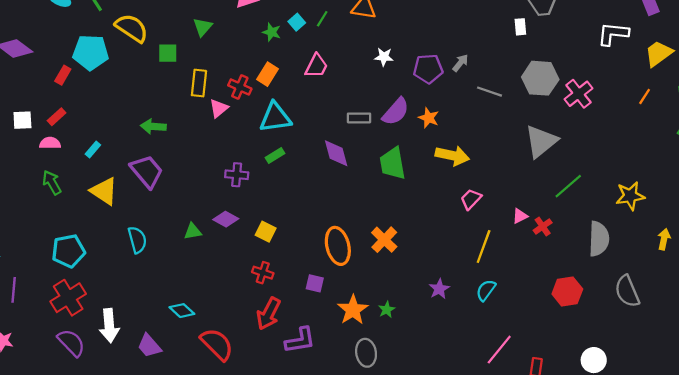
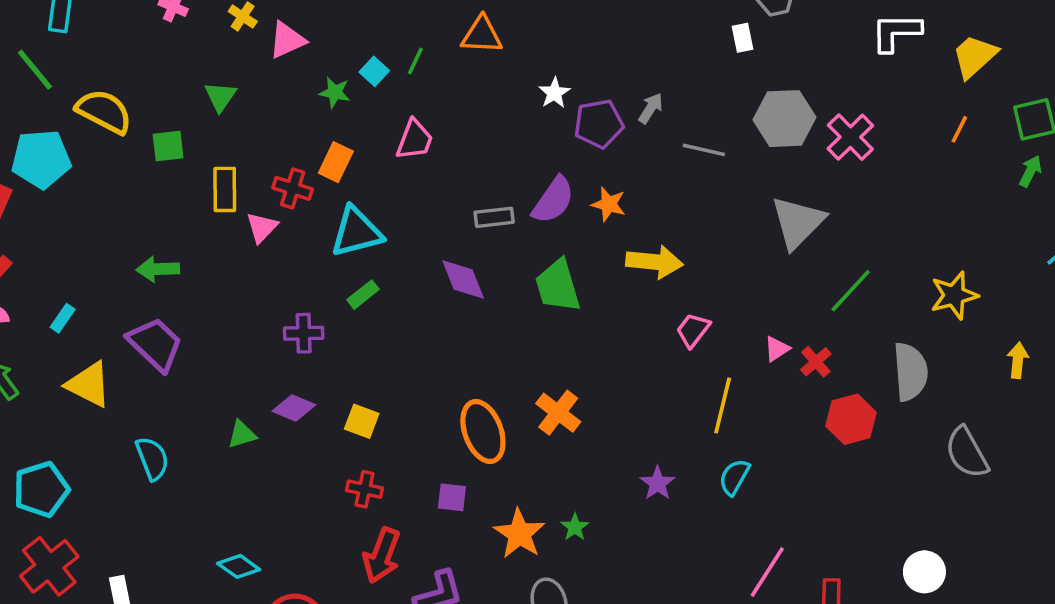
white star: (384, 57) -> (554, 93), moved, turned -30
red hexagon: (567, 292) -> (851, 419), moved

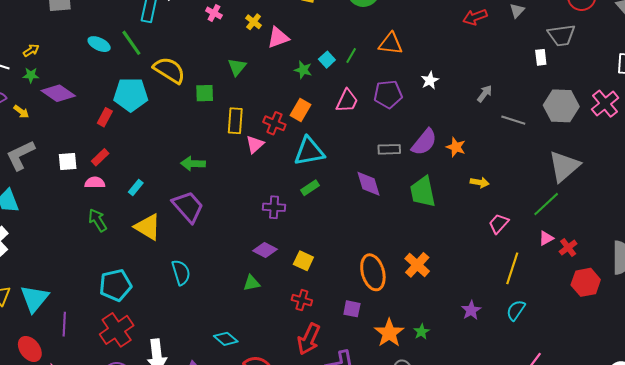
purple pentagon: (599, 124) -> (388, 94), moved
pink cross: (850, 137) -> (605, 104), moved
yellow arrow: (654, 262) -> (480, 182), size x0.6
green line: (851, 291) -> (546, 204), moved
green triangle: (242, 434) -> (252, 283), moved

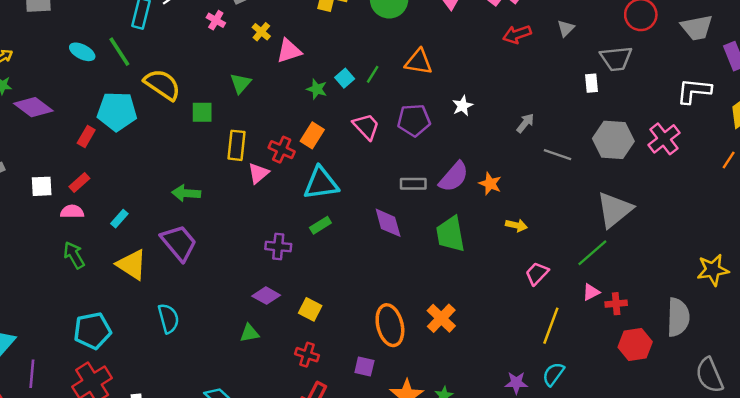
pink trapezoid: (347, 101) -> (366, 126), turned -70
red cross: (568, 248) -> (616, 304), turned 30
purple star: (471, 310) -> (516, 383), moved, turned 30

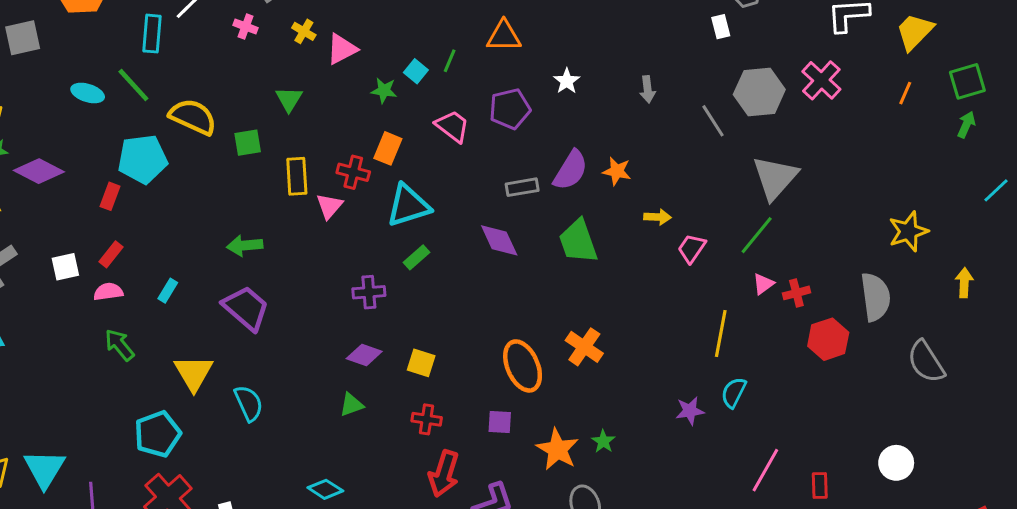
gray arrow: (525, 123) -> (648, 89), turned 144
gray line: (557, 155) -> (713, 121), moved, turned 48
yellow triangle: (132, 265) -> (194, 373), moved, turned 36
pink trapezoid: (537, 274) -> (692, 248), moved

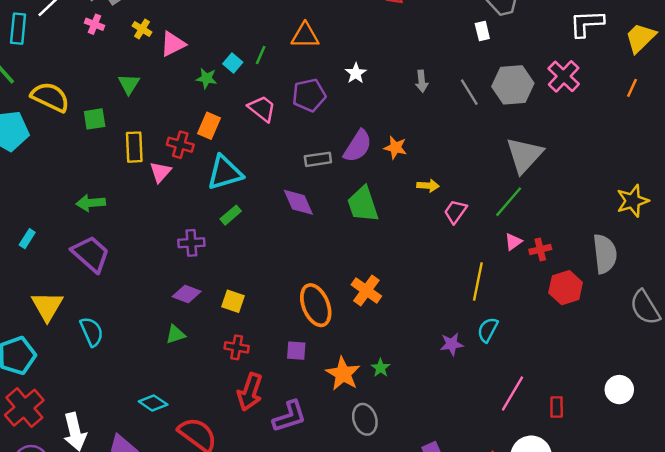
gray line: (713, 121) -> (469, 92), moved

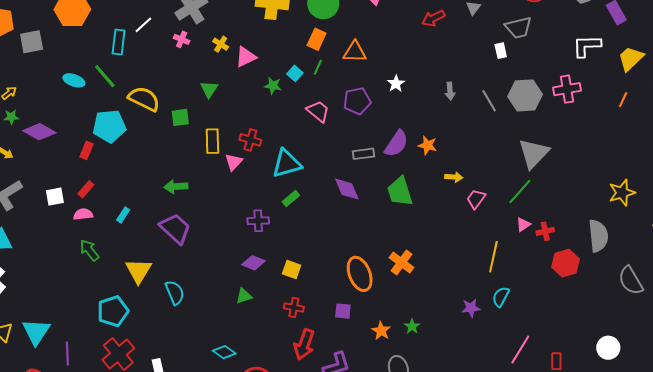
pink cross: (564, 76) -> (567, 89), turned 36
orange rectangle: (209, 126) -> (317, 39), moved
orange star: (343, 374) -> (381, 331), size x0.7

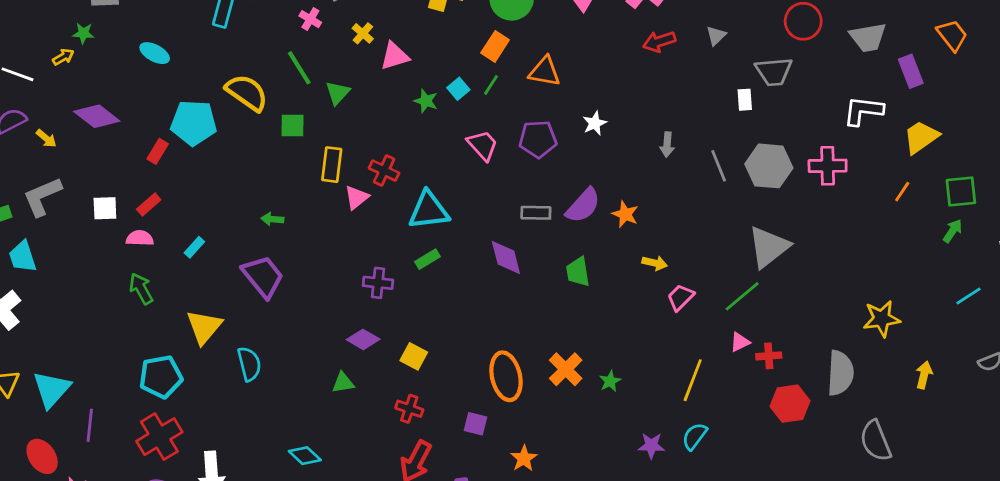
green line: (105, 76) -> (299, 68), moved
green star: (11, 117) -> (83, 33), moved
green arrow: (176, 187) -> (272, 219), size x0.7
green trapezoid: (400, 192) -> (578, 272), size x0.7
green star: (412, 326) -> (610, 381), moved

